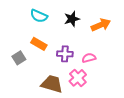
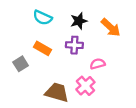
orange arrow: (101, 25) -> (111, 27), turned 66
purple cross: (65, 54) -> (74, 45), moved

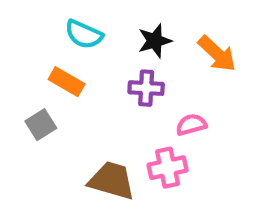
orange rectangle: (43, 48) -> (67, 82), moved
pink cross: (85, 86) -> (168, 168), turned 30

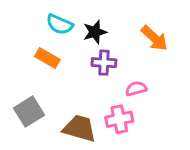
black star: (155, 41) -> (95, 32), moved
gray square: (41, 125) -> (29, 112), moved, size x1.4

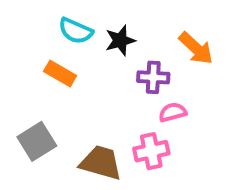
purple cross: (104, 63) -> (153, 77), moved

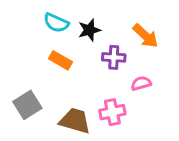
orange rectangle: (60, 73) -> (60, 60), moved
pink semicircle: (173, 112) -> (141, 83), moved

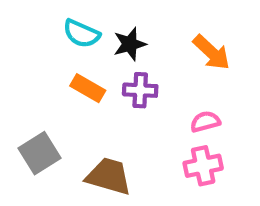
purple cross: (114, 57) -> (140, 90), moved
pink cross: (112, 112) -> (203, 166), moved

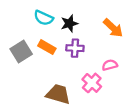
gray square: (40, 153) -> (21, 52), moved
pink cross: (203, 166) -> (92, 83), moved, turned -36

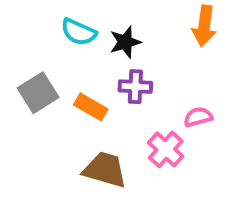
orange arrow: (113, 28) -> (204, 26), moved, turned 55
orange rectangle: (47, 47) -> (91, 107), moved

